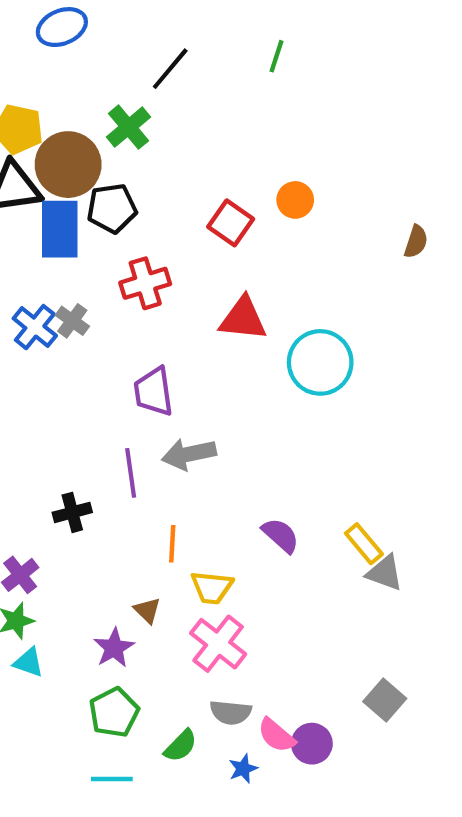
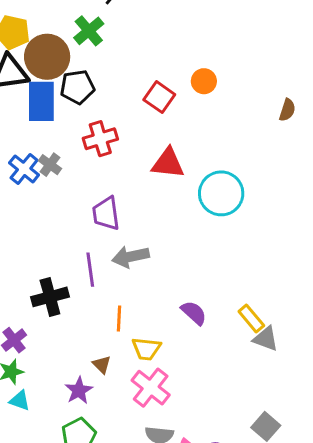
black cross: (72, 512) -> (50, 297), size x1.4

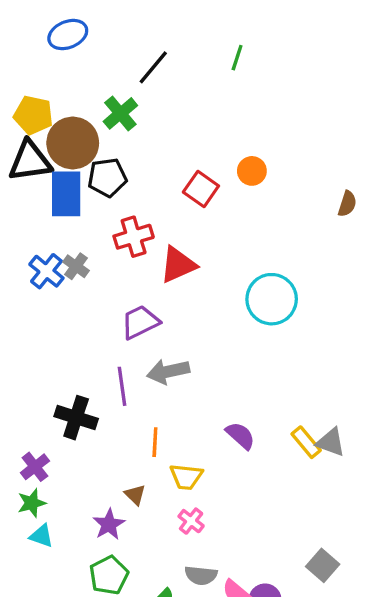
red triangle: (168, 163) -> (178, 265), moved, turned -30
purple trapezoid: (106, 214) -> (140, 322), turned 72
black cross: (50, 297) -> (76, 418), turned 33
gray triangle: (266, 339) -> (331, 442), moved
pink cross: (151, 388) -> (191, 521), size x0.6

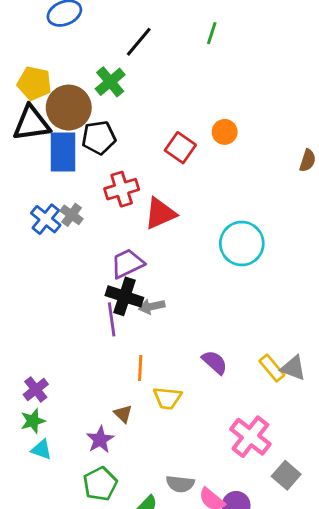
gray arrow: (168, 371) -> (152, 306), size x0.7
black cross: (76, 418) -> (124, 296), moved
pink cross: (191, 521) -> (250, 437), moved, size x1.8

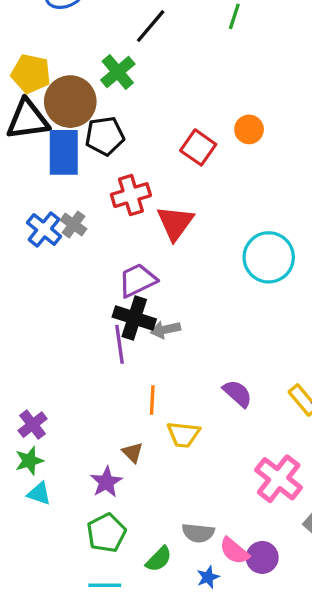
red triangle: (160, 213) -> (175, 223), turned -30

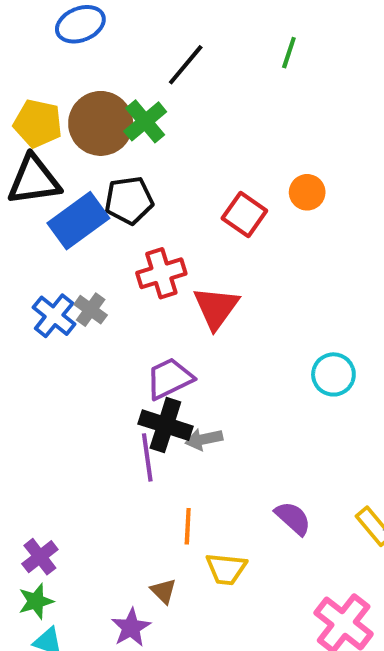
brown circle: (70, 102) -> (101, 123), moved
blue rectangle: (64, 152) -> (78, 221), turned 54
cyan circle: (269, 257) -> (333, 374), moved, size x0.7

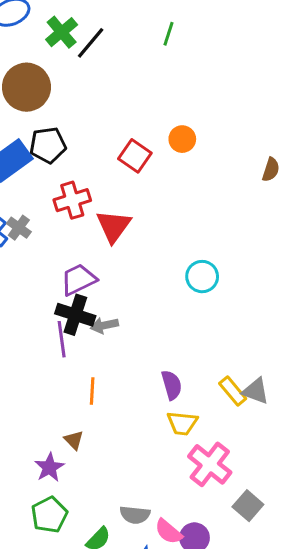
green cross: (145, 121) -> (62, 32), moved
purple semicircle: (293, 518) -> (172, 385), turned 32
yellow trapezoid: (226, 569) -> (182, 423), moved

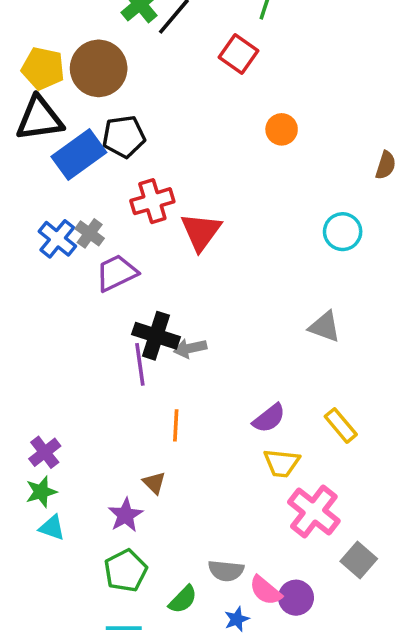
red square: (135, 156) -> (239, 54), moved
cyan circle: (202, 277) -> (343, 232), moved
purple trapezoid: (78, 280) -> (117, 273), moved
purple semicircle: (172, 385) -> (269, 418), turned 68
gray triangle: (256, 391) -> (325, 327), moved

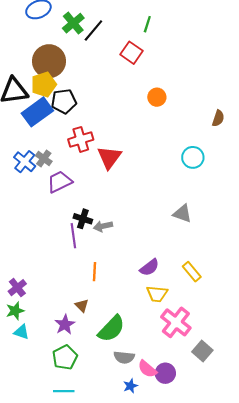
yellow pentagon: (43, 68) -> (44, 84), moved, turned -30
black cross: (156, 336) -> (83, 219), size x0.7
green semicircle: (183, 599) -> (111, 329), moved, size x1.6

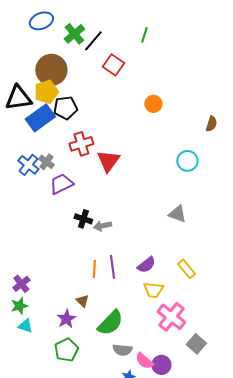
red square: (132, 53) -> (113, 65), moved
purple line: (73, 236) -> (112, 267), moved

